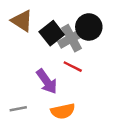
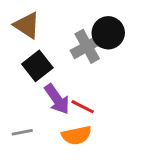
black square: (52, 33) -> (37, 66), moved
red line: (73, 67) -> (83, 107), moved

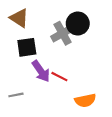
black square: (37, 66) -> (27, 47), turned 30
orange semicircle: (77, 135) -> (85, 100), moved

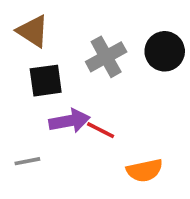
black circle: (78, 23) -> (165, 51), moved
purple arrow: (41, 71) -> (69, 121), turned -65

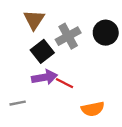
brown triangle: (33, 31) -> (34, 20), moved, turned 30
black square: (46, 81) -> (42, 51), moved, turned -30

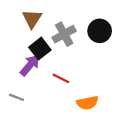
purple arrow: (45, 77) -> (30, 65), moved, turned -40
gray line: (18, 103) -> (17, 97), turned 32

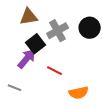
brown triangle: (32, 19) -> (29, 17), turned 48

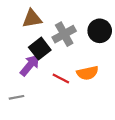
gray line: (15, 88) -> (17, 97), turned -32
orange semicircle: (79, 93) -> (87, 73), moved

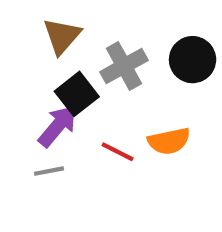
brown triangle: (32, 19) -> (62, 36), turned -40
gray line: (17, 97) -> (49, 171), moved

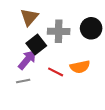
gray cross: (124, 66) -> (59, 31), turned 30

